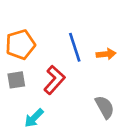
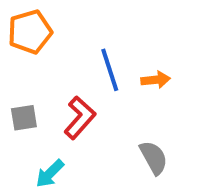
orange pentagon: (20, 45) -> (30, 32), moved

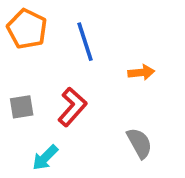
orange pentagon: (30, 32) -> (27, 29), turned -30
blue line: (110, 70) -> (85, 42), moved

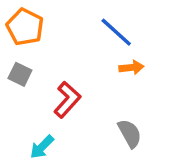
blue line: (85, 42) -> (116, 32), moved, turned -30
gray square: (22, 107) -> (20, 74), moved, turned 35

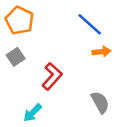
gray square: (20, 74) -> (16, 57), turned 30

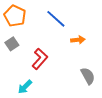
blue line: (90, 24) -> (56, 19), moved
gray semicircle: (100, 102) -> (88, 76), moved

